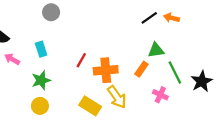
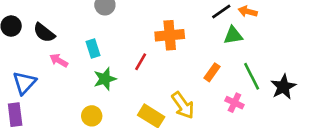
green triangle: (156, 50) -> (233, 35), moved
orange cross: (106, 70) -> (170, 35), moved
green star: (41, 80) -> (105, 79), moved

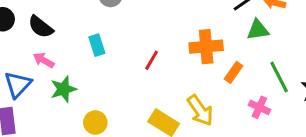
orange cross: (170, 35) -> (206, 47), moved
pink arrow: (59, 60) -> (44, 60), moved
green star: (105, 79) -> (63, 89), moved

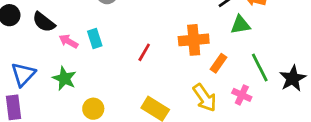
pink arrow: (44, 60) -> (69, 41), moved
green star: (63, 89) -> (64, 78), turned -30
yellow arrow: (200, 110) -> (205, 98), moved

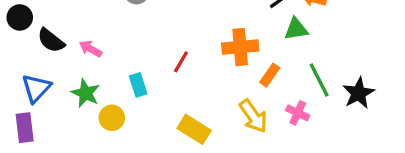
black semicircle: (44, 22) -> (51, 40), moved
cyan rectangle: (95, 39) -> (138, 85), moved
yellow circle: (93, 109) -> (112, 118), moved

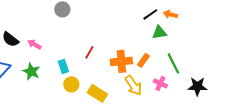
orange cross: (240, 47) -> (121, 61), moved
black star: (359, 93) -> (197, 86), moved, turned 30
yellow circle: (112, 118) -> (71, 84), moved

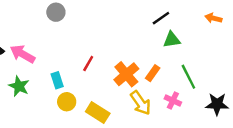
orange arrow: (170, 14) -> (213, 18), moved
pink arrow: (34, 44) -> (23, 54), size x1.5
orange cross: (121, 61) -> (126, 74), turned -35

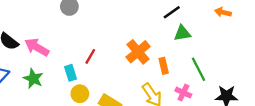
red line: (88, 64) -> (90, 56), moved
orange rectangle: (153, 73) -> (164, 66), turned -49
orange cross: (126, 74) -> (138, 52), moved

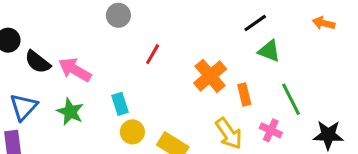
green triangle: (182, 33) -> (269, 51), turned 30
red line: (90, 56) -> (153, 54), moved

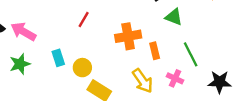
orange cross: (210, 76) -> (128, 36), turned 30
green star: (70, 112) -> (20, 64), turned 30
yellow circle: (132, 132) -> (82, 68), moved

